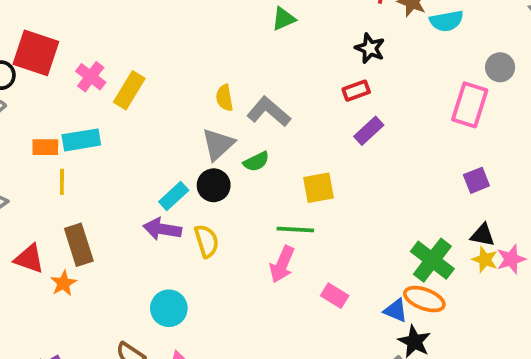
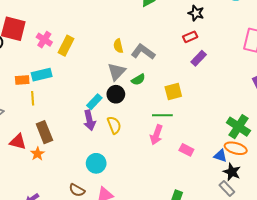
purple arrow: (162, 229) -> (89, 120), turned -108

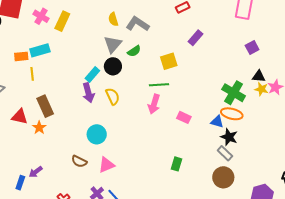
purple rectangle: (199, 58) -> (195, 38), moved

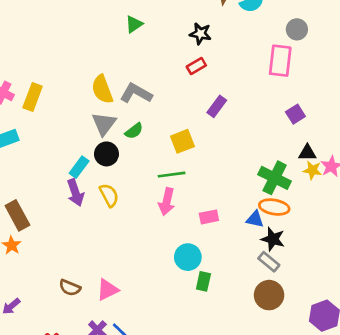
yellow semicircle: (113, 19) -> (102, 89), size x1.5
pink rectangle: (184, 117) -> (209, 217), turned -32
cyan circle: (97, 134) -> (188, 257), moved

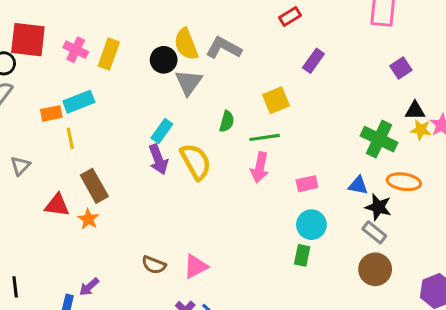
green semicircle: (134, 131) -> (227, 121), moved, turned -36
black circle: (106, 154) -> (164, 60), moved
yellow semicircle: (109, 195) -> (196, 162), size x1.4
orange ellipse: (274, 207) -> (404, 182), moved
cyan circle: (188, 257) -> (311, 225), moved

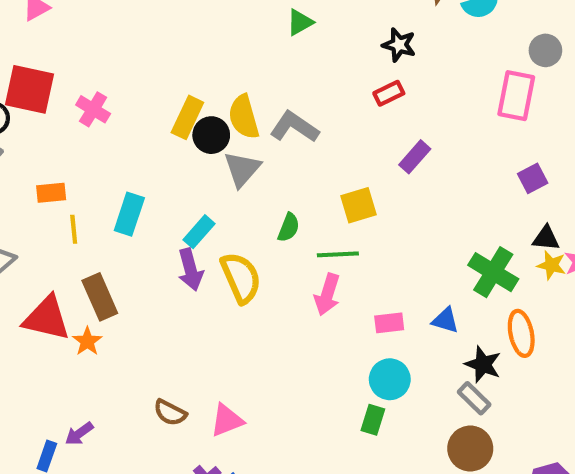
yellow rectangle: (109, 54) -> (187, 117), moved
cyan rectangle: (79, 102) -> (129, 214), moved, turned -56
orange ellipse: (404, 182) -> (521, 333), turned 64
blue triangle: (358, 185) -> (445, 320), moved
red triangle: (57, 205) -> (47, 318), size x1.4

